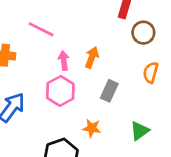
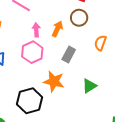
brown circle: (143, 33) -> (79, 18), moved
orange star: (92, 128) -> (54, 81), size x1.5

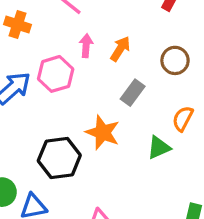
brown circle: (79, 18) -> (175, 60), moved
orange semicircle: (100, 43) -> (183, 119), moved
pink hexagon: (32, 52) -> (56, 74), moved

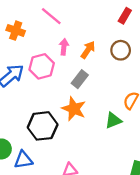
brown circle: (175, 60) -> (121, 50), moved
gray rectangle: (133, 93) -> (80, 79), moved

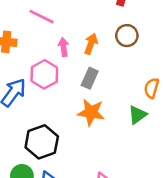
black hexagon: (43, 126) -> (42, 142), moved

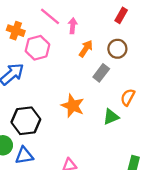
pink arrow: (64, 47) -> (73, 26), moved
pink hexagon: (44, 74) -> (37, 48), moved
gray rectangle: (90, 78) -> (101, 73), moved

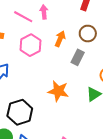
pink arrow: (73, 26) -> (44, 12), moved
pink hexagon: (37, 48) -> (31, 45), moved

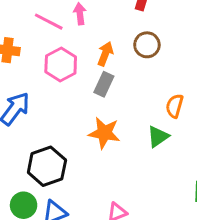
gray rectangle: (78, 57) -> (104, 84), moved

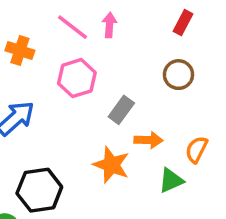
orange arrow: (105, 54) -> (148, 140), moved, turned 60

